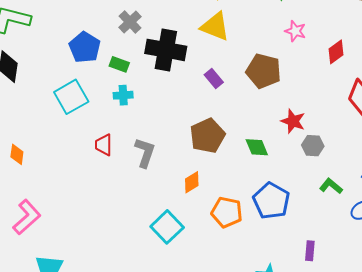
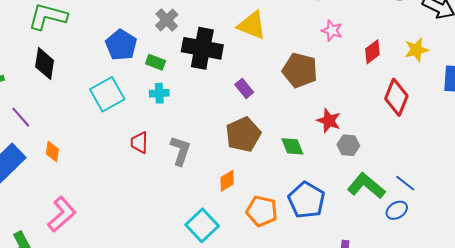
purple rectangle: (214, 79) -> (244, 88), moved
green L-shape: (331, 186) -> (366, 186), size x1.6

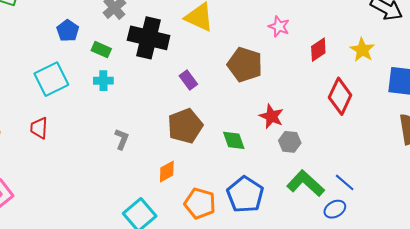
blue pentagon: (121, 45) -> (68, 31), size x0.7
yellow star: (416, 50) -> (362, 50), turned -30
red trapezoid: (139, 143) -> (39, 128), moved
gray L-shape: (180, 151) -> (122, 139), size x0.7

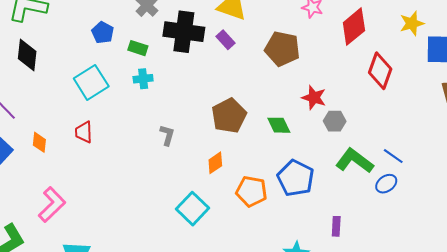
red diamond: (318, 50) -> (354, 27), size x1.5
yellow star: (362, 50) -> (412, 23), moved, turned 30
purple rectangle: (188, 80) -> (226, 40), moved

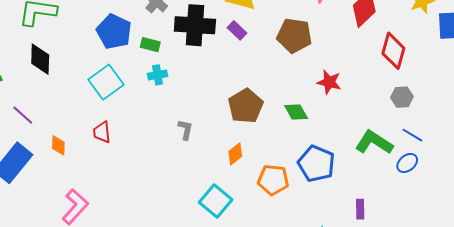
blue pentagon: (103, 33) -> (114, 32), size x1.6
gray hexagon: (335, 121) -> (402, 97), moved

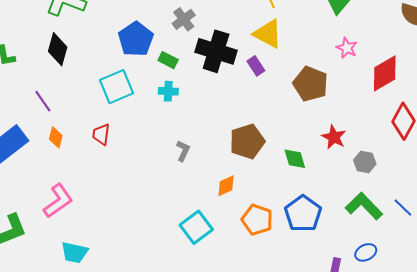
gray hexagon: (402, 97) -> (365, 162), moved
purple line: (23, 115) -> (43, 101), moved
blue ellipse: (407, 163) -> (366, 252), moved

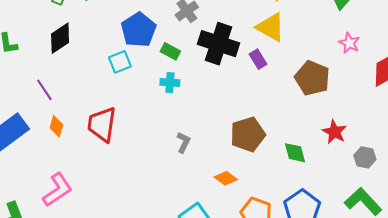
black diamond: (58, 49) -> (60, 38), turned 40
cyan square: (116, 87) -> (120, 62), moved, size x0.7
red trapezoid: (101, 134) -> (102, 124), size x1.6
orange diamond: (226, 186) -> (226, 178), turned 60

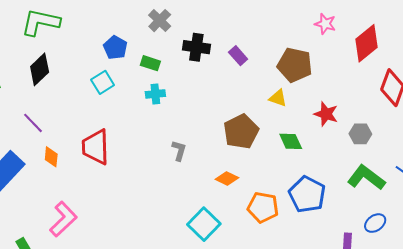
yellow triangle: (271, 27) -> (278, 98), moved, size x0.6
blue pentagon: (139, 30) -> (115, 47), size x0.7
black cross: (218, 44) -> (196, 47), size x0.7

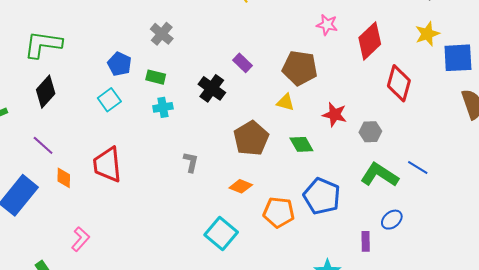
black cross: (196, 47) -> (212, 88), moved, turned 32
pink L-shape: (63, 219) -> (80, 239), size x0.7

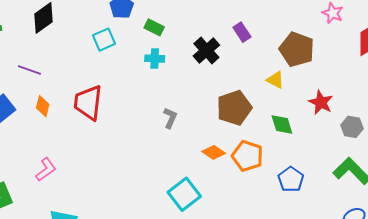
purple line: (43, 145) -> (29, 70), turned -35
blue pentagon: (322, 196) -> (291, 179), size x0.7
orange pentagon: (279, 212) -> (247, 156), moved

